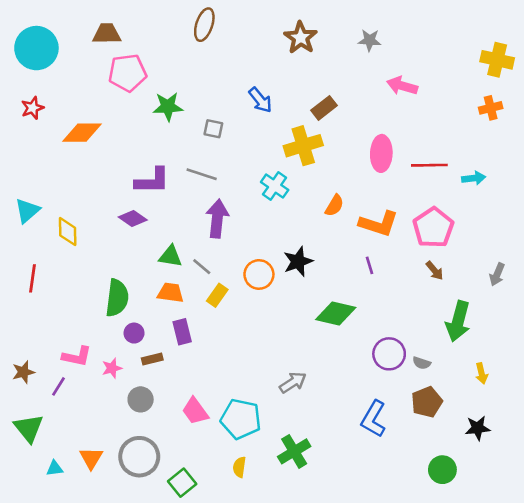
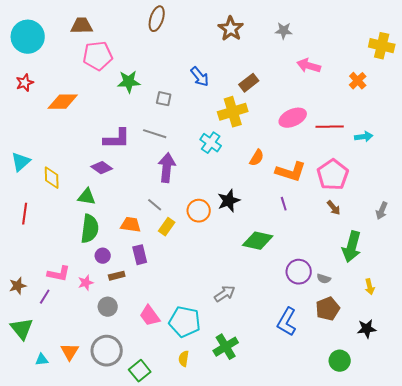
orange cross: (491, 108) -> (358, 81), moved, turned -30
pink ellipse: (381, 153) -> (293, 118), turned 64
green triangle: (170, 256) -> (87, 197), moved

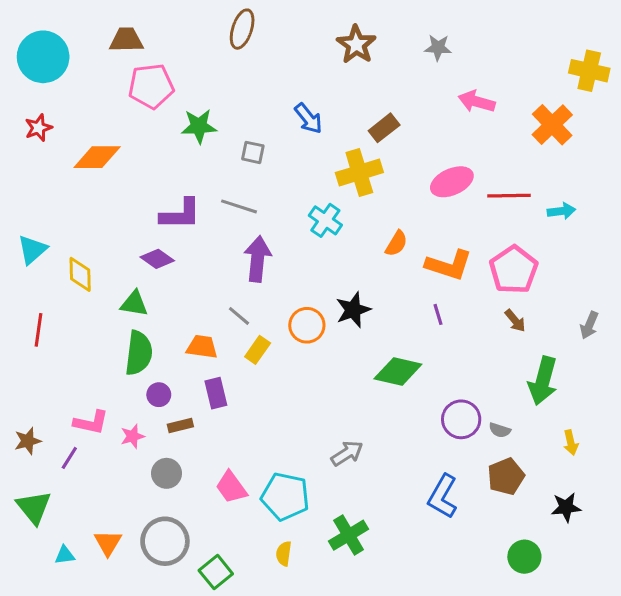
orange cross: (358, 81) -> (552, 125), size x1.5

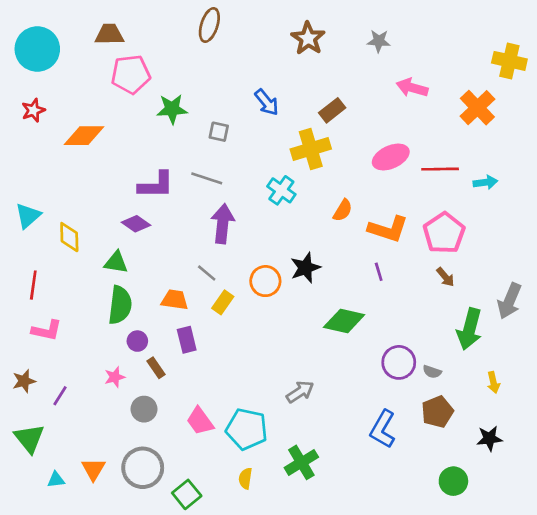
gray arrow: (589, 325) -> (509, 301), moved, size x1.5
pink L-shape: (91, 422) -> (47, 330), moved
brown rectangle: (180, 426) -> (156, 368), turned 70

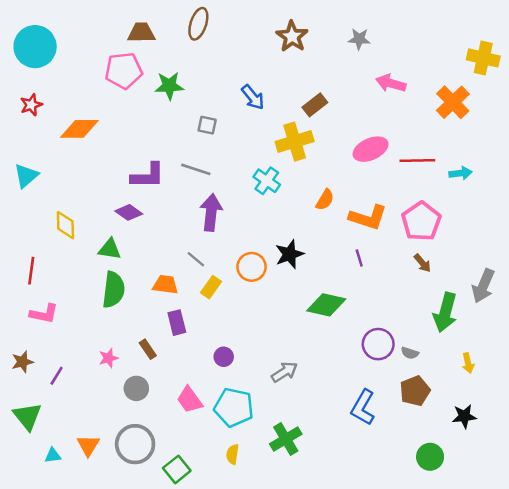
brown trapezoid: (109, 34) -> (141, 33), moved
green star: (172, 109) -> (169, 86), moved
cyan triangle: (28, 216) -> (26, 176), moved
purple circle: (137, 341) -> (224, 357), moved

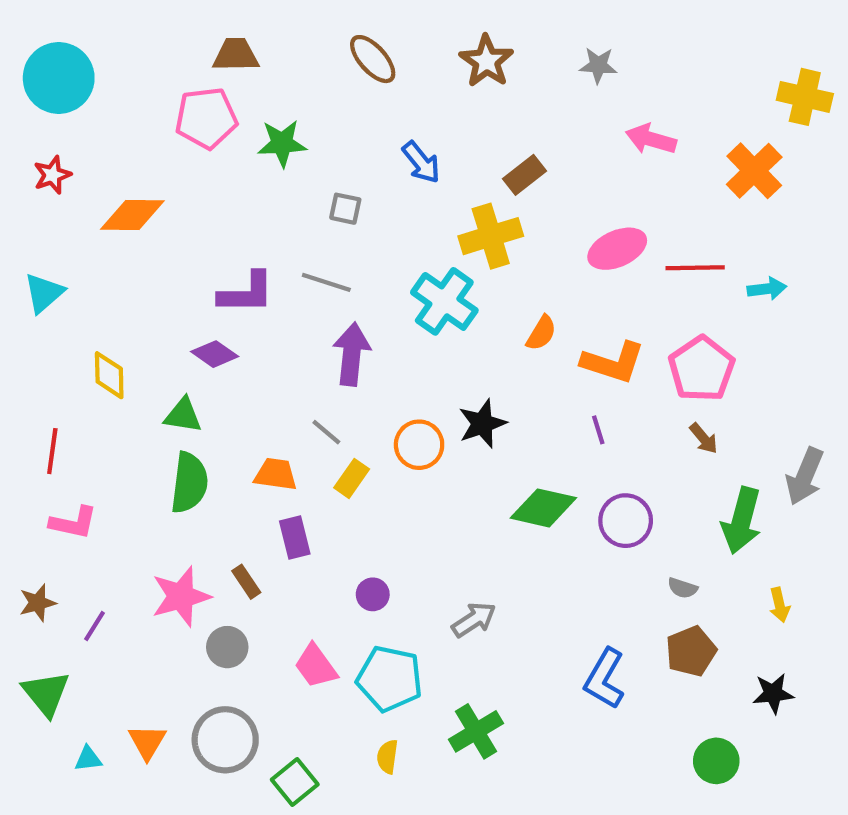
brown ellipse: (198, 24) -> (373, 59), moved, turned -60
cyan cross: (267, 181) -> (444, 301), size x1.4
purple circle: (378, 344) -> (626, 521), moved
pink star: (108, 358) -> (181, 596), size x1.8

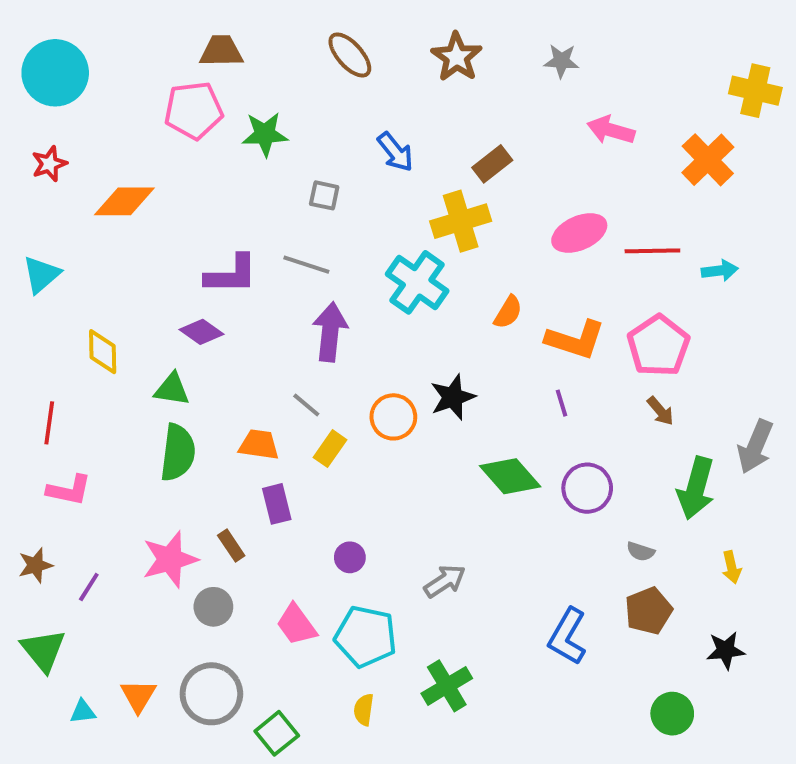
green diamond: (543, 508) -> (510, 476), turned 36

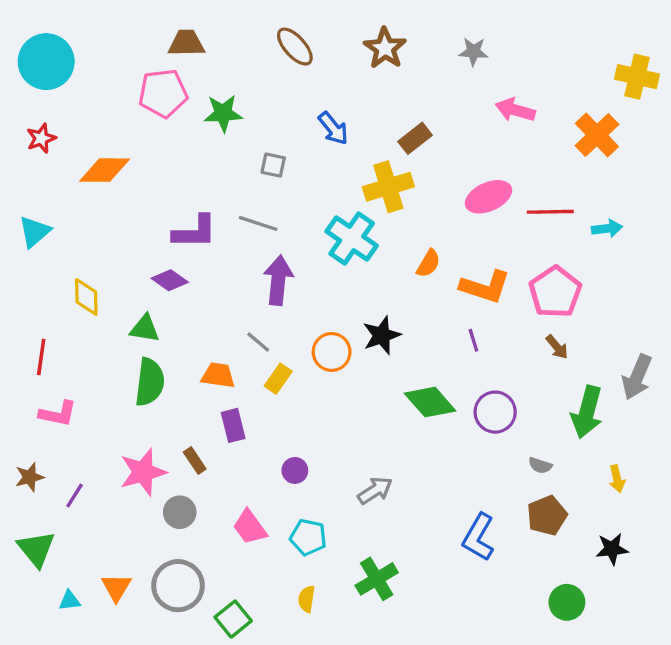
cyan pentagon: (366, 636) -> (308, 537), size x0.7

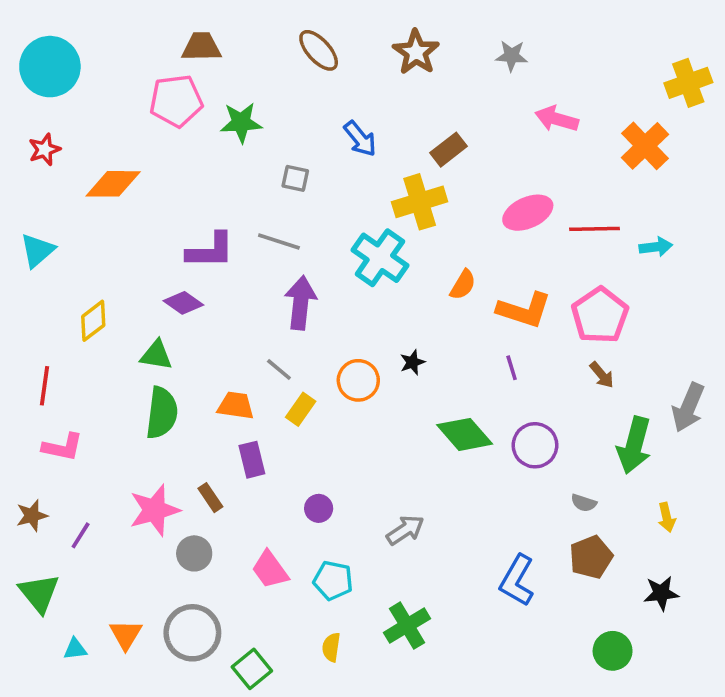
yellow cross: (637, 77) -> (688, 83), turned -33
yellow diamond: (86, 297) -> (93, 321), turned 54
black star: (382, 335) -> (412, 362), size x0.6

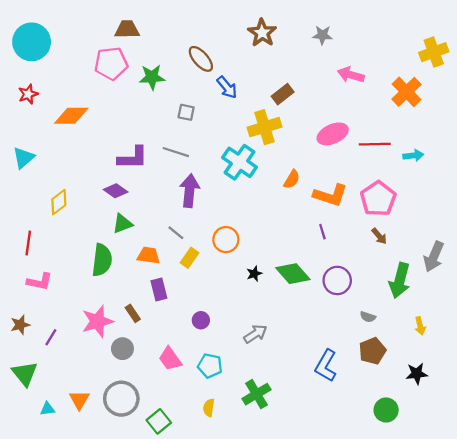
brown ellipse: (319, 50) -> (201, 59), moved
green triangle: (156, 355) -> (122, 224), moved, turned -30
black star: (412, 362) -> (254, 274), moved

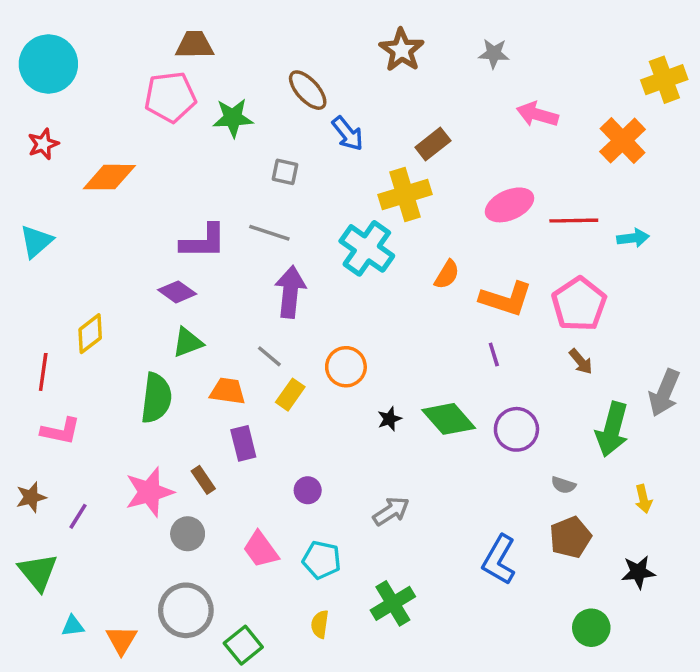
yellow diamond: (59, 202) -> (90, 334), moved
orange triangle: (79, 400) -> (121, 640), moved

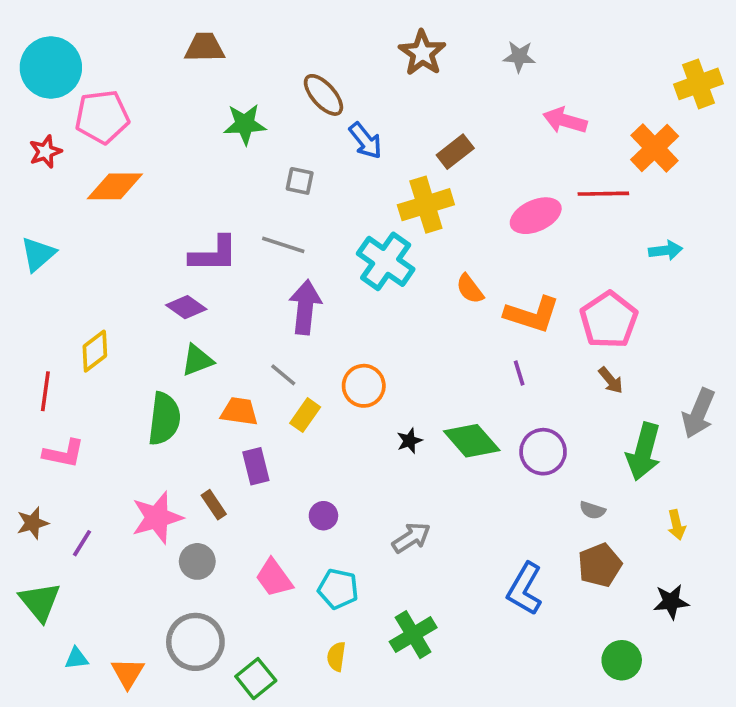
pink pentagon: (170, 97) -> (102, 117), moved
red line: (574, 221) -> (603, 194), moved
orange semicircle: (447, 275) -> (470, 289), turned 112

